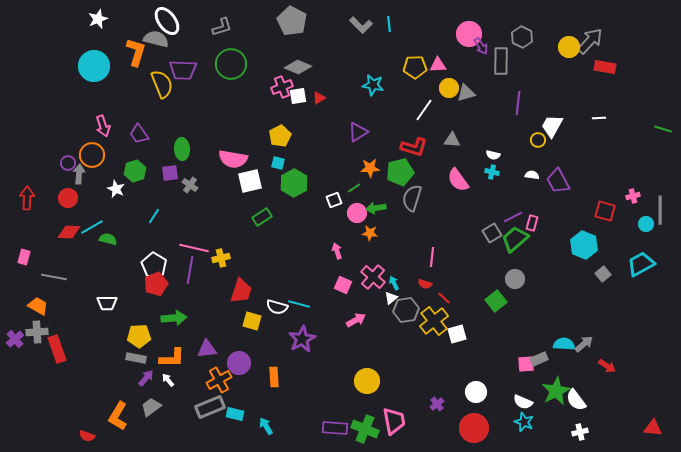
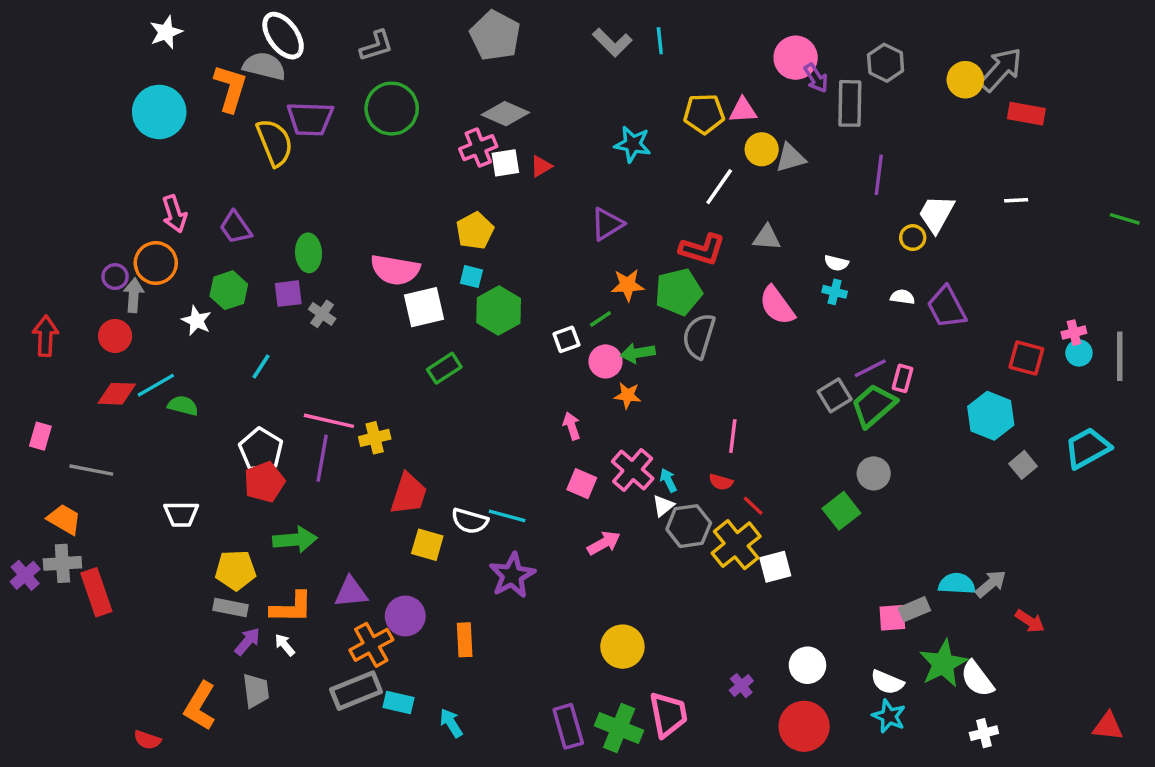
cyan circle: (646, 224) -> (1079, 353), moved
gray trapezoid: (151, 407) -> (256, 691), turned 120
purple rectangle: (335, 428) -> (568, 726), turned 70

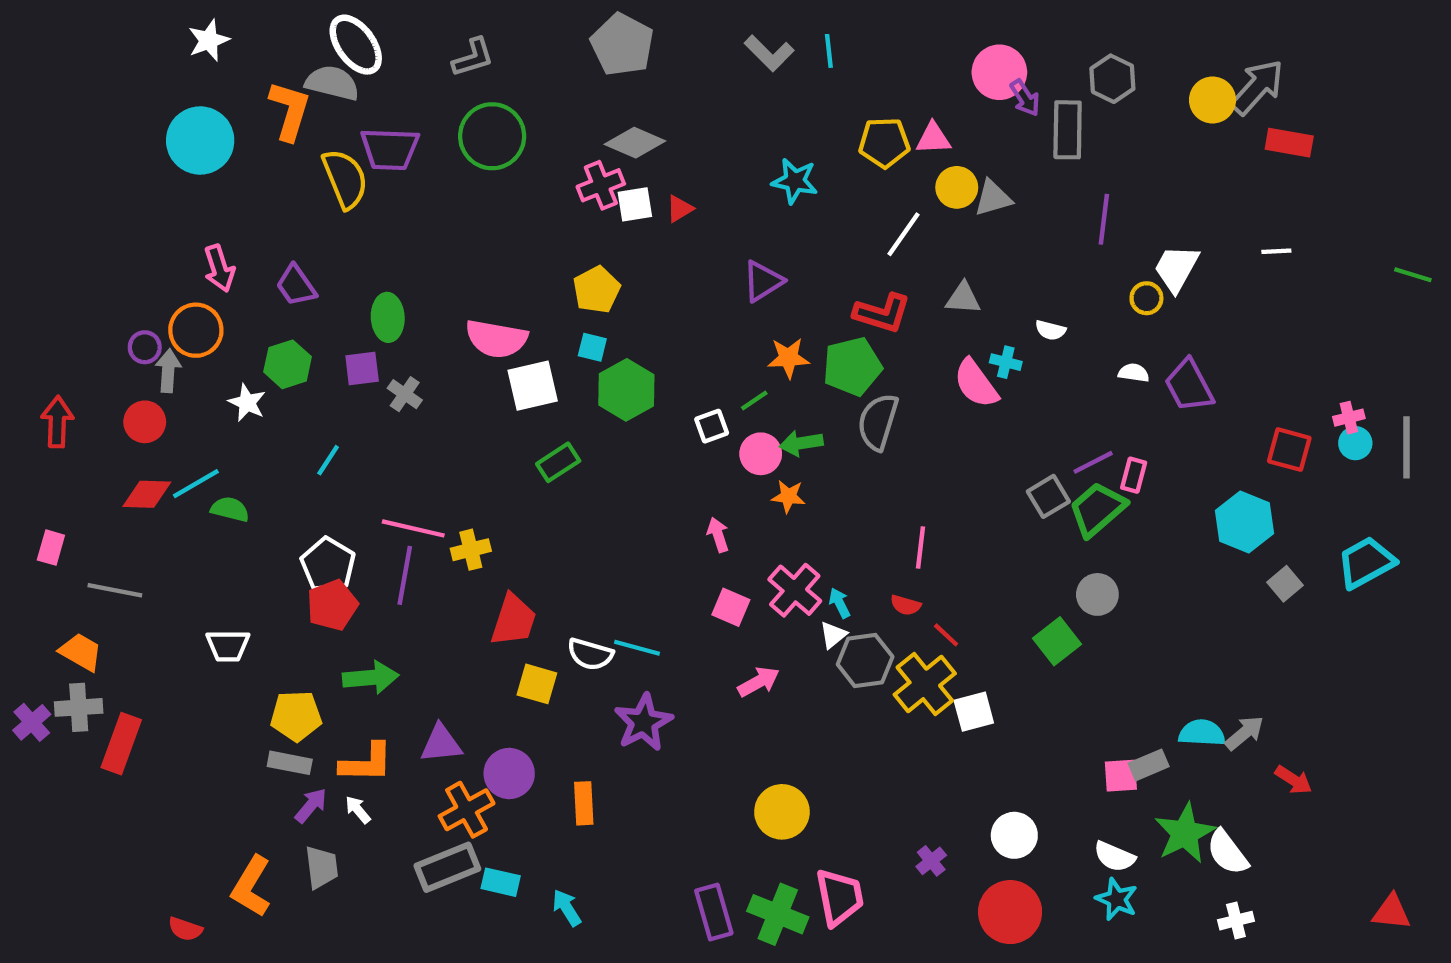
cyan cross: (835, 292) -> (1006, 362), moved
red rectangle: (96, 592) -> (121, 744), turned 39

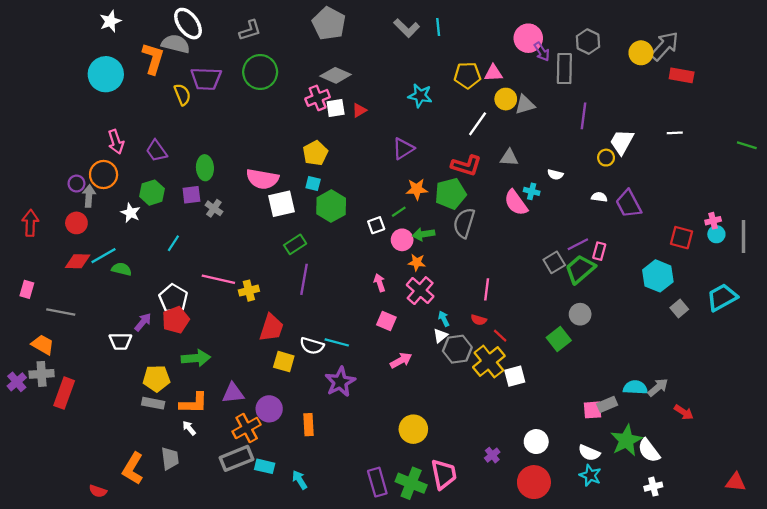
yellow semicircle: (345, 179) -> (182, 95), size x0.7
purple line: (405, 575) -> (304, 279), moved
pink cross: (795, 590) -> (420, 291), moved
purple arrow: (311, 805) -> (143, 322), moved

